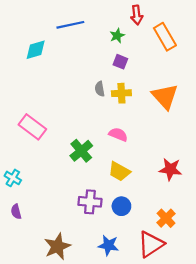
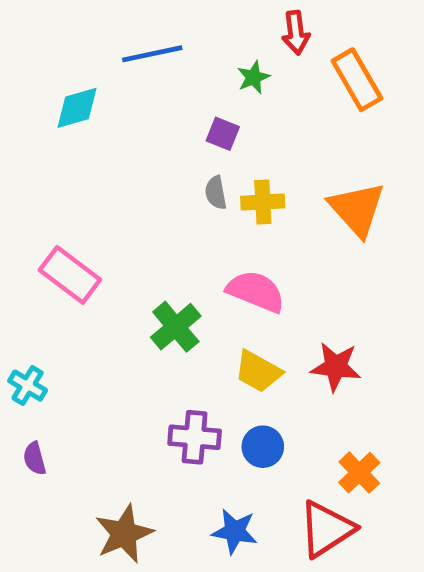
purple square: (120, 62) -> (223, 134), moved
pink semicircle: (118, 134) -> (256, 291), size x1.4
red star: (170, 169) -> (336, 367), moved

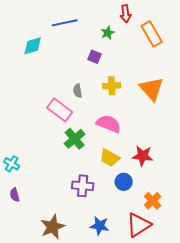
gray semicircle: (216, 193) -> (78, 91), moved
pink rectangle: (70, 275) -> (60, 110), moved
blue circle: (263, 447) -> (124, 182), moved

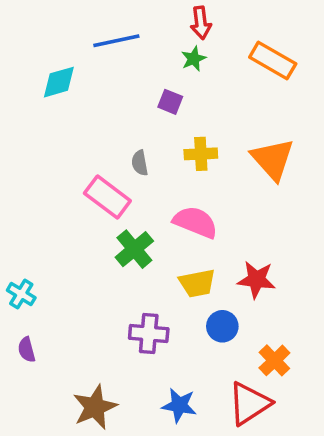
red arrow: (126, 14) -> (201, 23), moved
orange rectangle: (152, 34) -> (273, 60), turned -30
yellow trapezoid: (110, 158) -> (197, 283), turned -40

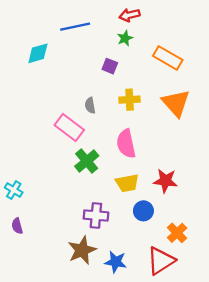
red arrow: (201, 23) -> (130, 15), turned 84
orange rectangle: (273, 60) -> (168, 58), moved
pink semicircle: (195, 222) -> (126, 144), turned -124
brown star: (95, 407) -> (82, 250), moved

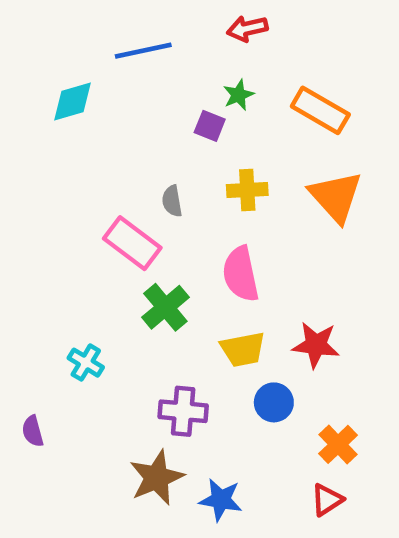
green star: (125, 38) -> (238, 95), moved
cyan cross: (14, 190) -> (86, 363), moved
red triangle: (161, 261) -> (327, 500), moved, size x0.6

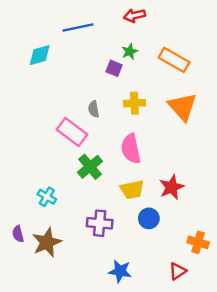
red star: (316, 345) -> (172, 187), turned -30
orange cross: (338, 444) -> (198, 242), moved, turned -30
brown star: (157, 478) -> (47, 242), moved

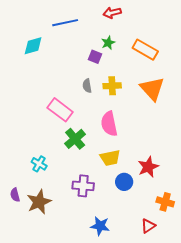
gray semicircle: (94, 109) -> (87, 86), moved
red star: (172, 187) -> (148, 167), moved

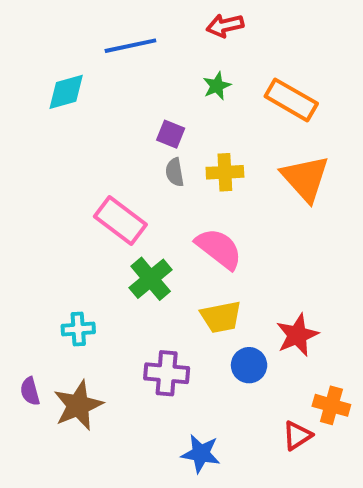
purple square: (95, 57) -> (171, 134), moved
pink semicircle: (109, 124) -> (219, 249), turned 140
cyan cross: (39, 164) -> (78, 329), turned -35
red triangle: (148, 226) -> (297, 436), moved

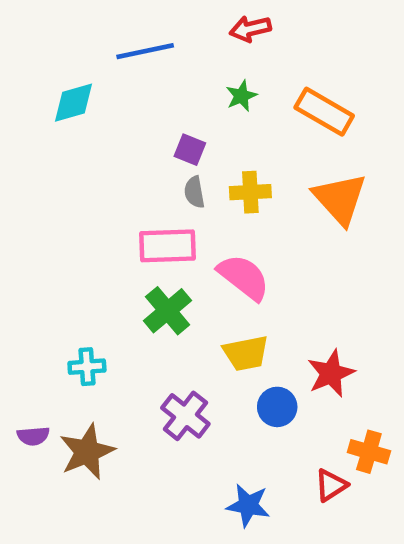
pink rectangle: (120, 220) -> (168, 246), moved, turned -39
purple cross: (167, 373) -> (185, 416), turned 33
purple semicircle: (30, 391) -> (33, 436), turned -80
blue star: (201, 454) -> (248, 505), moved

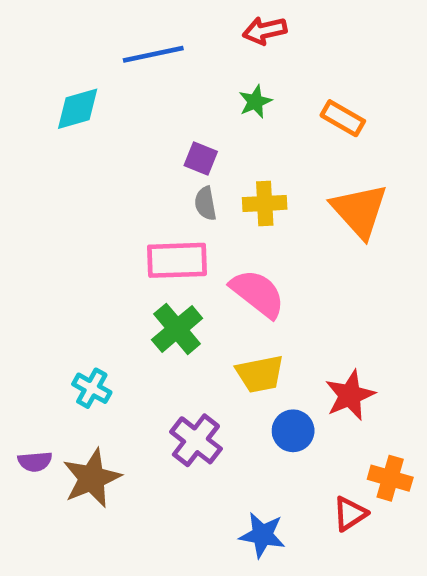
orange rectangle: (324, 112) -> (343, 118), size x0.7
cyan cross: (87, 367) -> (92, 388), turned 33

